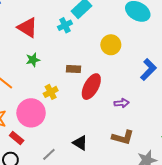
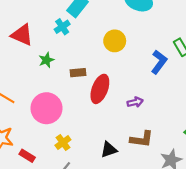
green star: (33, 60) -> (46, 60), moved
yellow cross: (51, 92) -> (63, 143), moved
pink circle: (31, 113) -> (46, 108), moved
black triangle: (80, 143) -> (109, 150), moved, turned -42

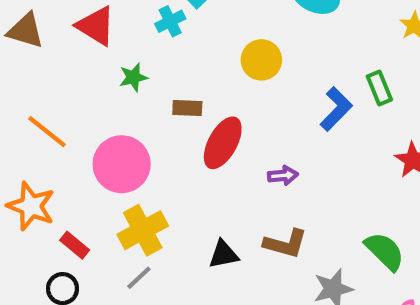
yellow cross: (63, 143) -> (143, 230), size x1.6

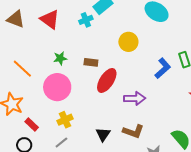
green star: (133, 77) -> (60, 58), moved
purple arrow: (283, 175) -> (135, 98), size x1.5
yellow cross: (143, 230) -> (65, 120), size x0.7
black triangle: (223, 254) -> (103, 134), turned -49

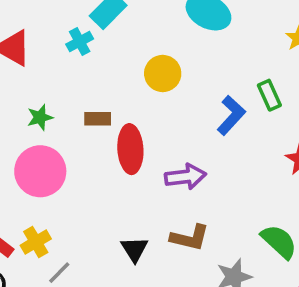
red ellipse: (107, 80) -> (130, 149), turned -30
yellow cross: (65, 120) -> (36, 242), moved

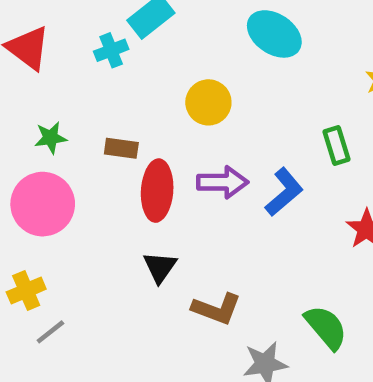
blue L-shape: (231, 115) -> (284, 192), moved
purple arrow: (185, 177) -> (223, 182), moved
black triangle: (134, 249) -> (160, 267), moved

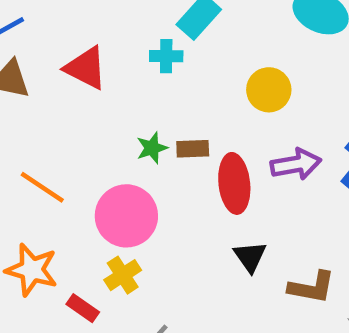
cyan cross: (111, 50) -> (166, 56), turned 32
green star: (51, 138) -> (152, 148), moved
yellow cross: (26, 291) -> (123, 275), moved

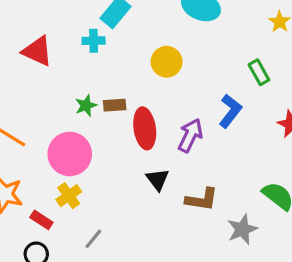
purple arrow: (296, 164) -> (190, 135), moved, turned -52

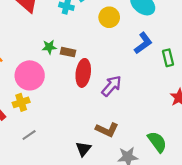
yellow circle: (167, 62) -> (109, 17), moved
blue L-shape: (230, 111) -> (143, 43), moved
black triangle: (158, 179) -> (83, 149), moved

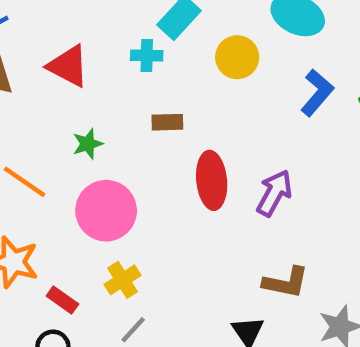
green star: (49, 47) -> (88, 144), moved
brown rectangle: (68, 52) -> (167, 122), moved
yellow cross: (21, 102) -> (123, 280), moved

